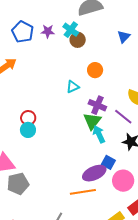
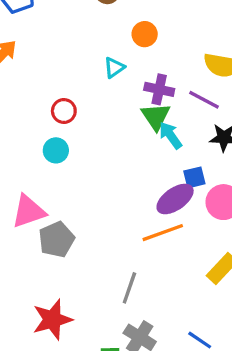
red circle: (28, 118) -> (64, 111), moved
blue square: (108, 162) -> (194, 177), turned -32

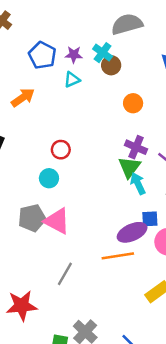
cyan triangle: (114, 68) -> (72, 80), moved
pink triangle: (28, 211) -> (57, 221), moved, turned 36
gray pentagon: (57, 239) -> (32, 218), moved
gray line: (129, 288) -> (65, 274), moved

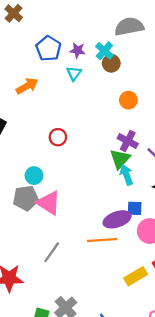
cyan triangle: (72, 80) -> (74, 73), turned -35
cyan circle: (49, 178) -> (34, 176), moved

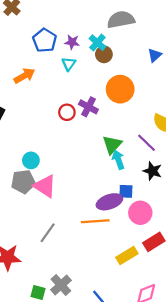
orange circle: (128, 100) -> (120, 89), size x1.6
red circle: (58, 137) -> (67, 112), moved
purple cross: (128, 141) -> (88, 107), moved

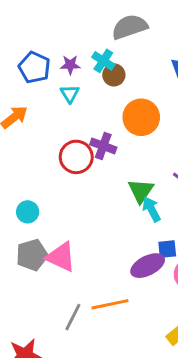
red circle: (67, 112) -> (76, 157), size x1.5
cyan circle: (31, 160) -> (28, 212), moved
orange line: (95, 221) -> (110, 304), moved

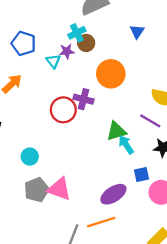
cyan cross: (103, 61) -> (77, 33), turned 36
purple star: (70, 65) -> (67, 51), moved
green triangle: (141, 191) -> (116, 131), turned 45
purple ellipse: (148, 266) -> (113, 194), moved

